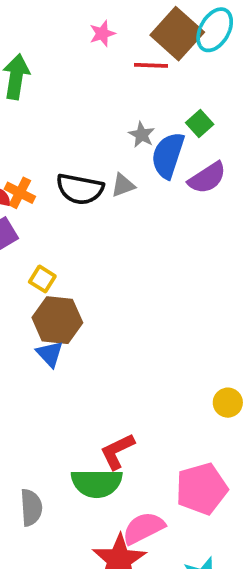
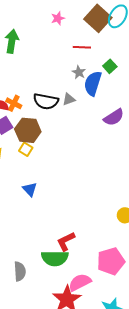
red line: (151, 65) -> (82, 47), moved
purple semicircle: (207, 178) -> (114, 117), moved
brown hexagon: (57, 320) -> (28, 130), moved

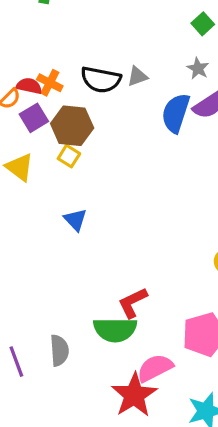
gray star: (79, 72) -> (198, 68), moved
blue semicircle: (93, 83) -> (176, 113), moved

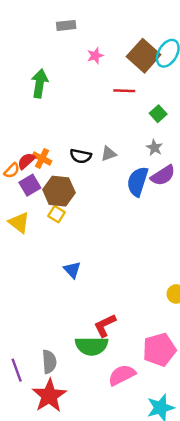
black semicircle: (101, 80) -> (81, 156), size x0.7
red semicircle: (29, 86) -> (26, 161), turned -54
blue triangle: (75, 220) -> (72, 270), moved
red star: (134, 395) -> (49, 396), moved

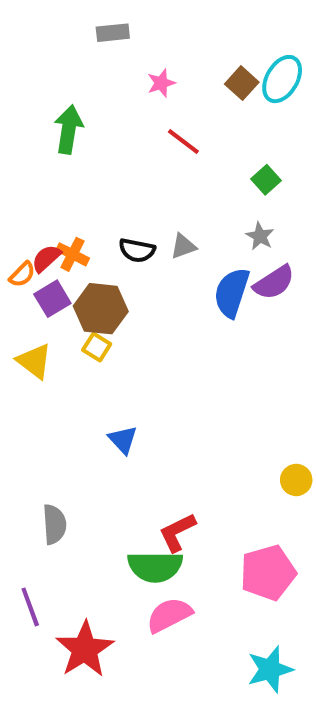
brown square: (144, 56) -> (242, 83), size x0.6
red line: (124, 91) -> (183, 141), moved, turned 35
gray semicircle: (49, 362) -> (54, 524), moved
pink semicircle: (122, 375) -> (169, 615), moved

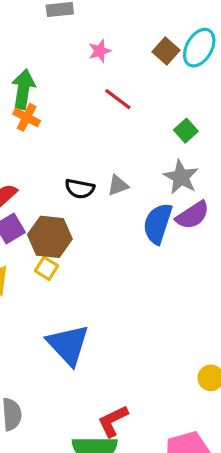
gray star: (260, 236) -> (181, 177), size x1.5
orange cross: (73, 254) -> (27, 117), moved
blue triangle: (123, 440) -> (68, 345), size x1.8

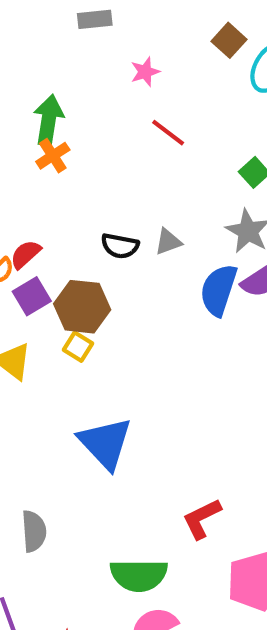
brown square: (166, 51) -> (229, 40), moved
orange cross: (27, 117) -> (53, 156), turned 30
red L-shape: (113, 421) -> (202, 519), moved

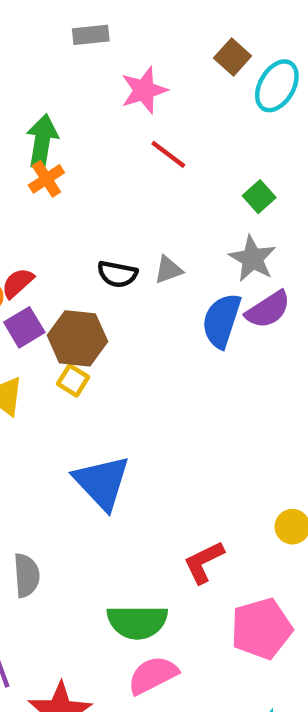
pink star: (145, 72) -> (144, 90), size x1.5

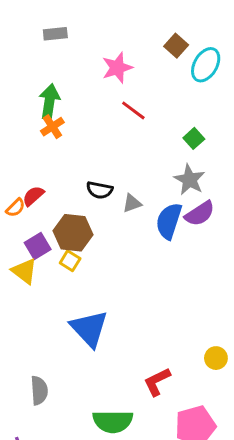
gray rectangle: (91, 35) -> (55, 34), moved
gray triangle: (168, 270) -> (132, 203), moved
purple square: (24, 327) -> (38, 246), moved

